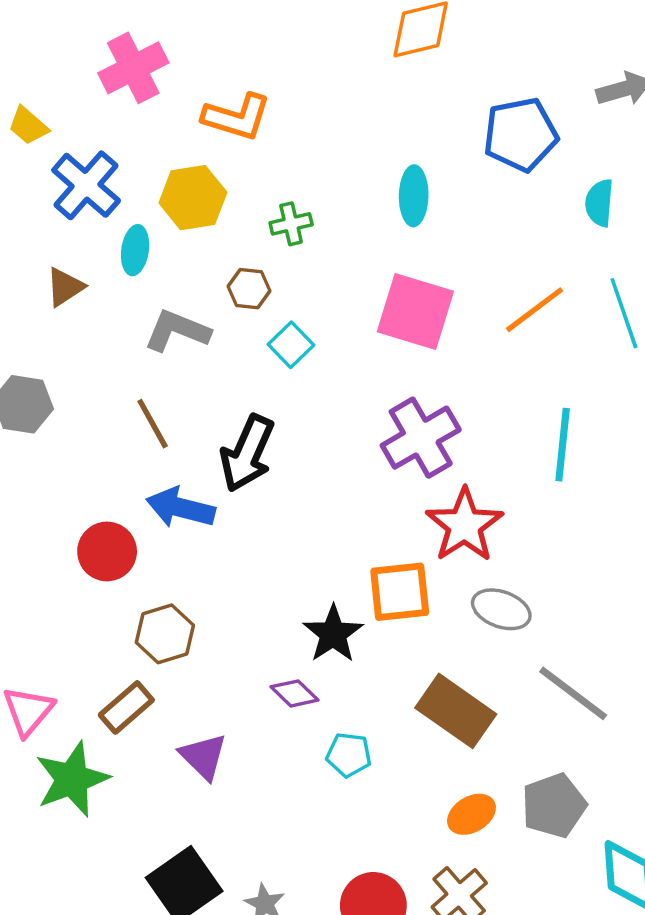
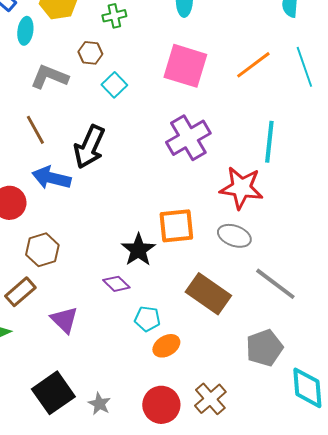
red star: (464, 525) -> (241, 188), moved, turned -30
orange ellipse: (471, 814) -> (166, 346), moved

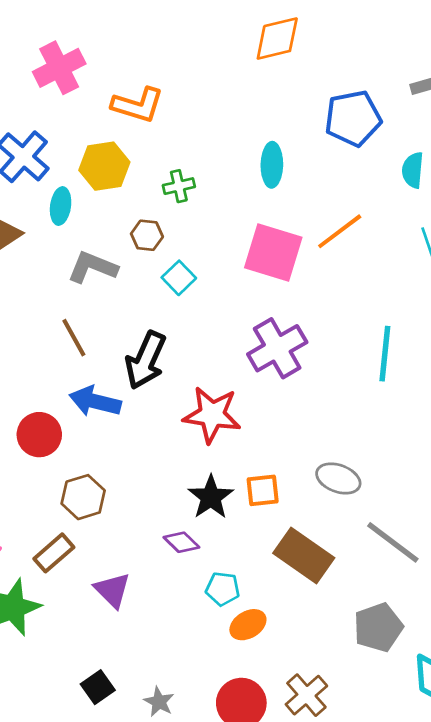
orange line: (253, 65) -> (340, 231), moved
red star: (241, 188) -> (212, 415), moved
orange square: (176, 226) -> (263, 490), moved, size x0.7
black square: (53, 393) -> (98, 687), size x0.6

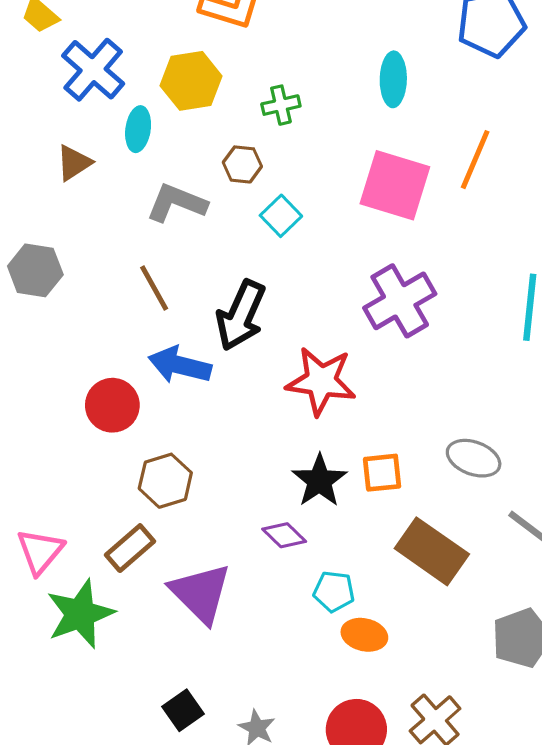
orange line: (340, 231) -> (475, 160), turned -30
purple triangle: (112, 590) -> (201, 593), size x1.4
orange ellipse: (248, 625) -> (364, 635), turned 44

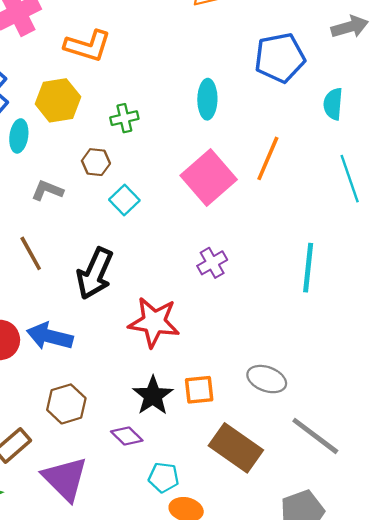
pink square: (395, 185) -> (209, 177), turned 32
gray L-shape: (177, 203) -> (47, 190), size x0.7
purple cross: (400, 301) -> (212, 263), size x0.6
blue arrow: (180, 365) -> (50, 336), moved
brown hexagon: (165, 481) -> (66, 404), moved

